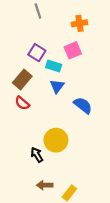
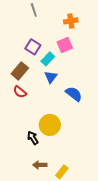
cyan rectangle: (54, 66) -> (48, 59), turned -64

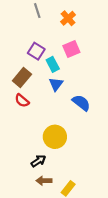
orange cross: (71, 21) -> (68, 18), moved, turned -32
cyan rectangle: (48, 59) -> (53, 64), turned -72
black arrow: (33, 138) -> (38, 161), moved, turned 88

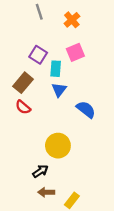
cyan rectangle: (53, 64) -> (56, 69), turned 32

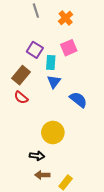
black arrow: (40, 171) -> (37, 156), turned 40

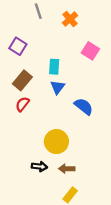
pink square: (69, 48) -> (90, 51), moved, turned -35
purple square: (35, 50) -> (18, 46), moved
red semicircle: (21, 98) -> (22, 104), turned 88
brown arrow: (42, 175) -> (67, 169), moved

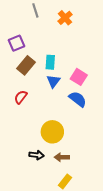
purple square: (18, 46) -> (16, 43), turned 35
pink square: (90, 51) -> (79, 77), moved
brown rectangle: (22, 80) -> (26, 65), moved

